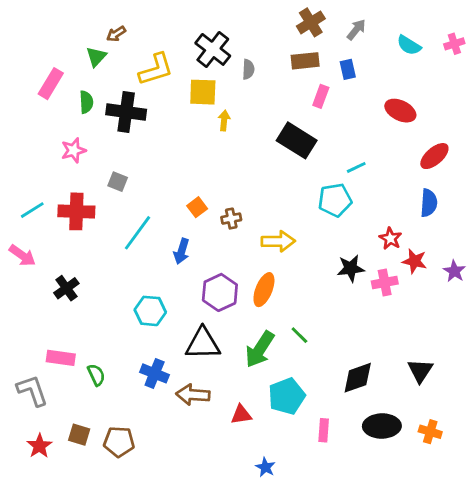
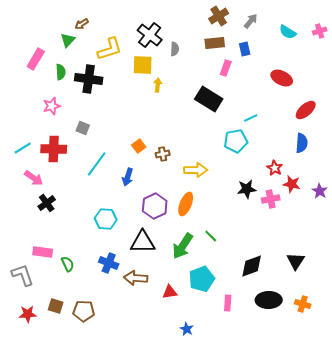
pink arrow: (22, 255) -> (34, 178), moved
red star: (39, 446) -> (28, 314), turned 30

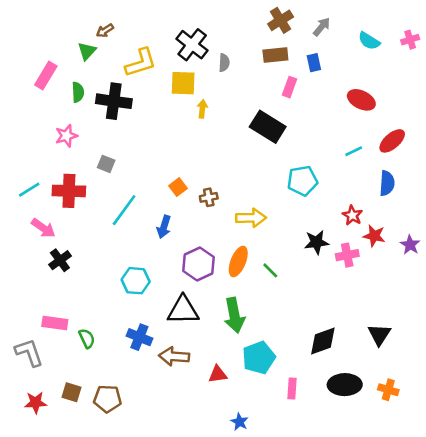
cyan line: (251, 118) -> (354, 151), moved
green line: (211, 236) -> (270, 270), moved
green arrow: (183, 246) -> (234, 315), turned -44

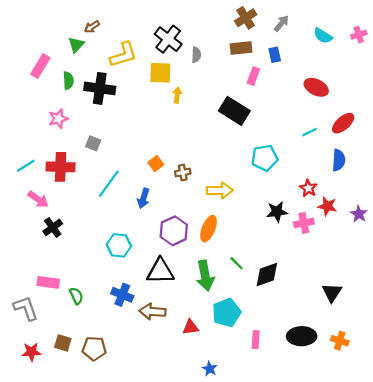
green line: (270, 270) -> (237, 263), moved
black diamond: (323, 341) -> (267, 275), moved

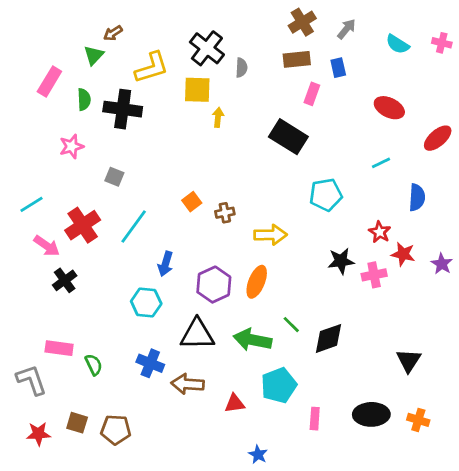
pink cross: (359, 35) -> (442, 43), turned 32
red ellipse: (343, 123) -> (438, 138), moved
red cross: (61, 167) -> (83, 225), moved, turned -36
blue arrow: (144, 198) -> (165, 264), moved
green arrow: (205, 276) -> (253, 340), turned 112

